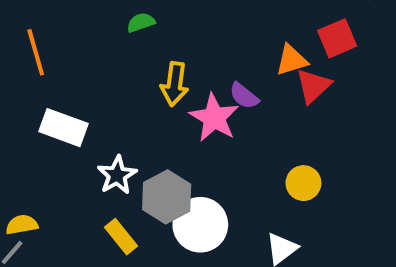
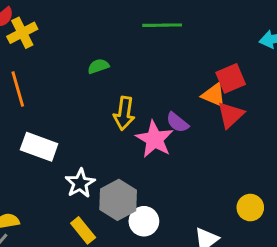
red square: (337, 38) -> (231, 78), moved
orange triangle: (292, 60) -> (214, 95), turned 40
yellow circle: (303, 183) -> (250, 208), moved
white circle: (200, 225) -> (144, 221), size x0.7

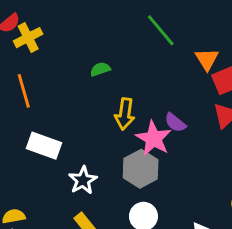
green line: (162, 25) -> (161, 30), turned 51
orange triangle: (214, 95) -> (207, 59), moved, turned 35
gray hexagon: (118, 200) -> (141, 169), moved

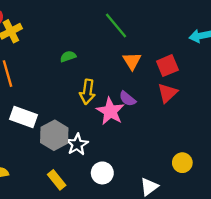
orange triangle: (207, 59) -> (132, 61), moved
gray hexagon: (141, 169) -> (54, 135), moved
white star: (83, 180) -> (77, 144), moved

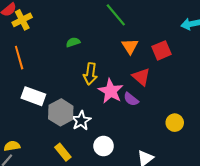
red triangle: (167, 93) -> (141, 77), moved, turned -36
purple semicircle: (127, 99) -> (131, 99), moved
yellow circle: (182, 163) -> (175, 123), moved

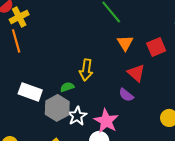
green semicircle: (73, 42) -> (67, 87), moved
orange line: (19, 58) -> (16, 41), moved
pink star: (111, 91) -> (106, 121), moved

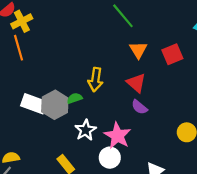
red triangle: (136, 73) -> (136, 83), moved
gray hexagon: (57, 108) -> (55, 105), moved

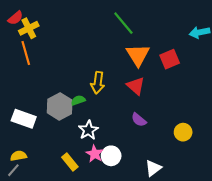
orange triangle: (138, 50) -> (138, 55), size x1.4
white rectangle: (34, 104) -> (24, 119), moved
purple semicircle: (139, 107) -> (139, 120), moved
pink star: (117, 136) -> (95, 154), moved, size x0.7

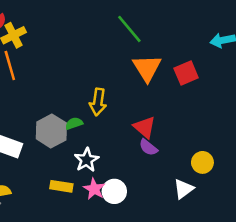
red triangle: (136, 86) -> (145, 127), moved
yellow rectangle: (70, 162) -> (61, 186), moved, turned -42
white triangle: (153, 168) -> (184, 189), moved

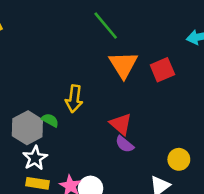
green semicircle: (74, 123) -> (50, 120), turned 48
white star: (87, 160) -> (35, 158), moved

